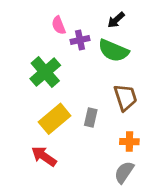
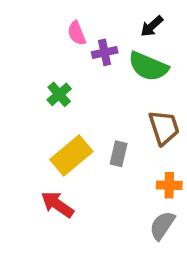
green cross: (45, 72) -> (59, 94), size x0.6

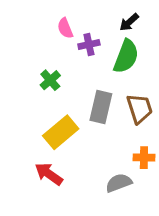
green semicircle: (148, 66) -> (126, 56), turned -92
gray rectangle: (119, 154) -> (101, 107), moved, size x1.5
gray semicircle: (162, 225) -> (119, 183), moved, turned 35

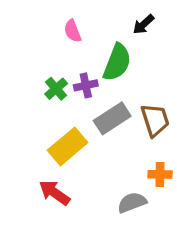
purple cross: (89, 45) -> (86, 85), moved
green semicircle: (126, 56) -> (117, 62), moved
gray rectangle: (101, 107) -> (112, 118), turned 44

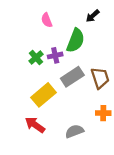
gray semicircle: (132, 202) -> (74, 131), moved

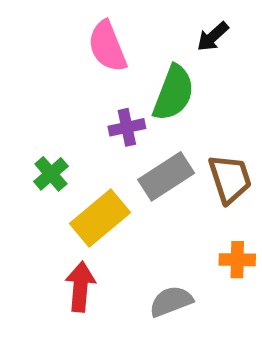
pink semicircle: (47, 20) -> (107, 46), size x1.5
green cross: (36, 58) -> (51, 174), moved
red arrow: (35, 125) -> (80, 287), turned 60

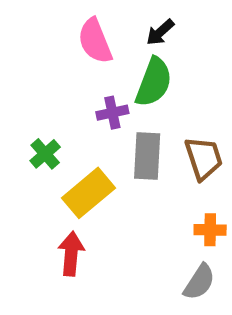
black arrow: (213, 37) -> (160, 32), moved
gray rectangle: (166, 176) -> (147, 156), turned -54
gray semicircle: (171, 301) -> (199, 282), moved, turned 144

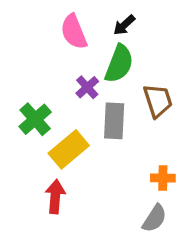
purple cross: (112, 113) -> (87, 87), turned -30
green cross: (45, 154) -> (35, 119), size x1.4
brown trapezoid: (204, 158) -> (158, 101), moved

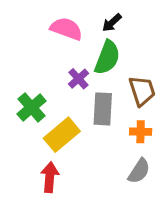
pink semicircle: (74, 32) -> (66, 29), turned 132
orange cross: (163, 178) -> (141, 132), moved
gray semicircle: (154, 218) -> (139, 171), moved

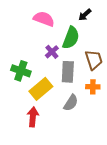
black arrow: (112, 23) -> (85, 15), moved
green cross: (32, 107) -> (21, 71), turned -30
gray semicircle: (139, 171) -> (71, 103), moved

